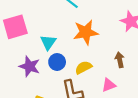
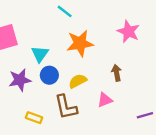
purple star: (30, 66) -> (20, 80), turned -30

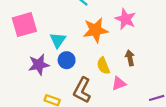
pink star: (128, 32) -> (125, 19), moved
yellow semicircle: (78, 81) -> (103, 66), moved, turned -84
brown L-shape: (66, 107) -> (82, 90), turned 40

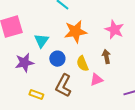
pink star: (125, 19) -> (114, 30), moved
blue circle: (67, 60) -> (57, 59), moved

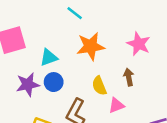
cyan triangle: (41, 41) -> (49, 57), turned 35
blue circle: (57, 59) -> (54, 82), moved

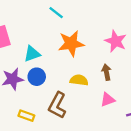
yellow semicircle: (99, 86) -> (79, 80), turned 120
pink triangle: (116, 105) -> (108, 100), moved

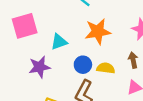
blue circle: (37, 77) -> (83, 65), moved

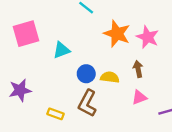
orange star: (98, 32) -> (117, 34), moved, turned 30
purple star: (39, 67) -> (20, 90), moved

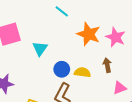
cyan triangle: (61, 50) -> (40, 49), turned -35
pink triangle: (139, 97) -> (120, 88), moved

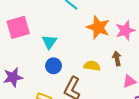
pink star: (116, 37) -> (125, 30), turned 30
blue circle: (62, 69) -> (53, 66), moved

